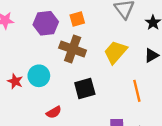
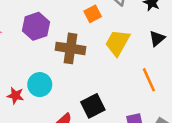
orange square: (77, 19) -> (93, 14), moved
black square: (85, 89) -> (93, 106), moved

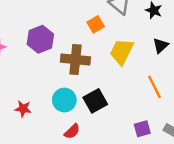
cyan circle: (40, 85) -> (64, 100), moved
black square: (93, 106) -> (95, 101), moved

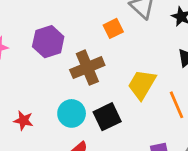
yellow trapezoid: (122, 52) -> (142, 84), moved
brown cross: (75, 59) -> (87, 68), turned -32

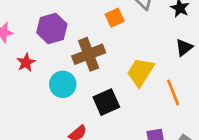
cyan circle: (72, 113) -> (63, 84), moved
red star: (23, 120) -> (26, 63), moved, turned 30

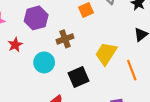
brown cross: (89, 54) -> (65, 39), size x0.7

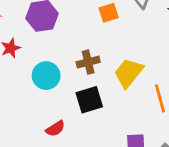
brown cross: (65, 39) -> (88, 62), moved

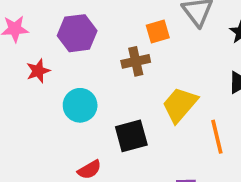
brown cross: (88, 62) -> (136, 61), moved

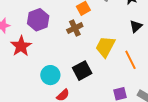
red star: (38, 71) -> (21, 46), size x1.5
cyan circle: (80, 105) -> (50, 75), moved

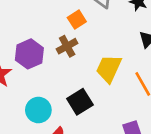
purple hexagon: (38, 20) -> (29, 54), moved

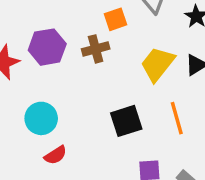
yellow trapezoid: (109, 69) -> (158, 64), moved
black square: (80, 102) -> (126, 121), moved

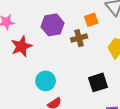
purple hexagon: (47, 47) -> (53, 25), moved

